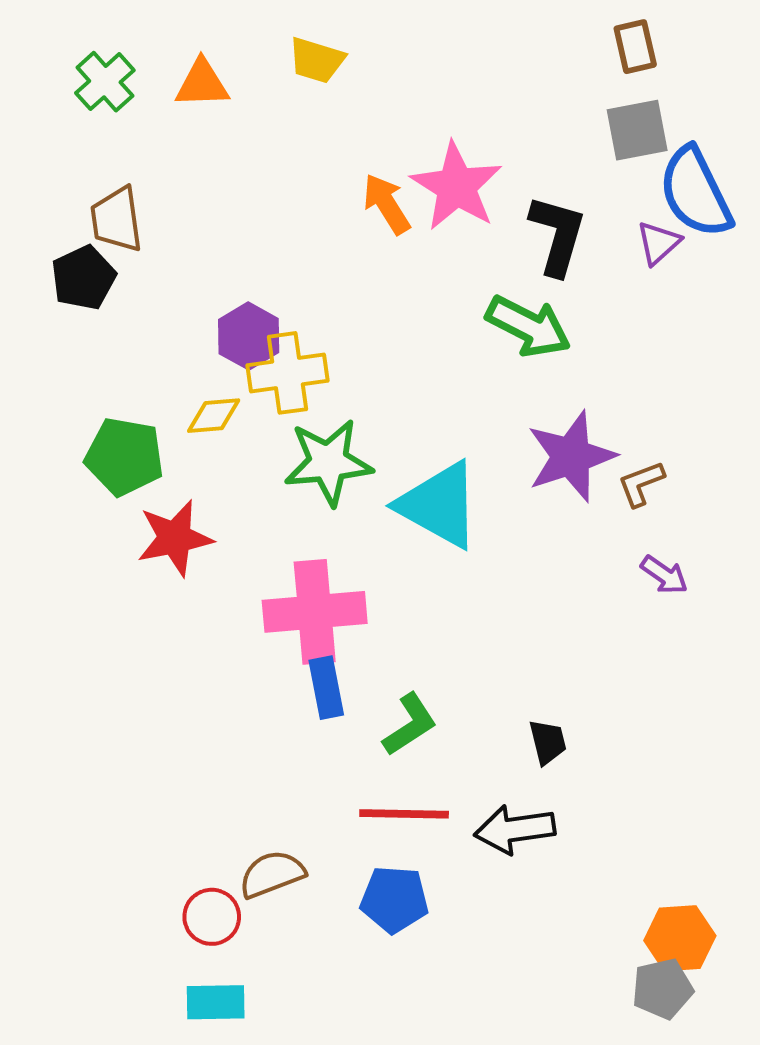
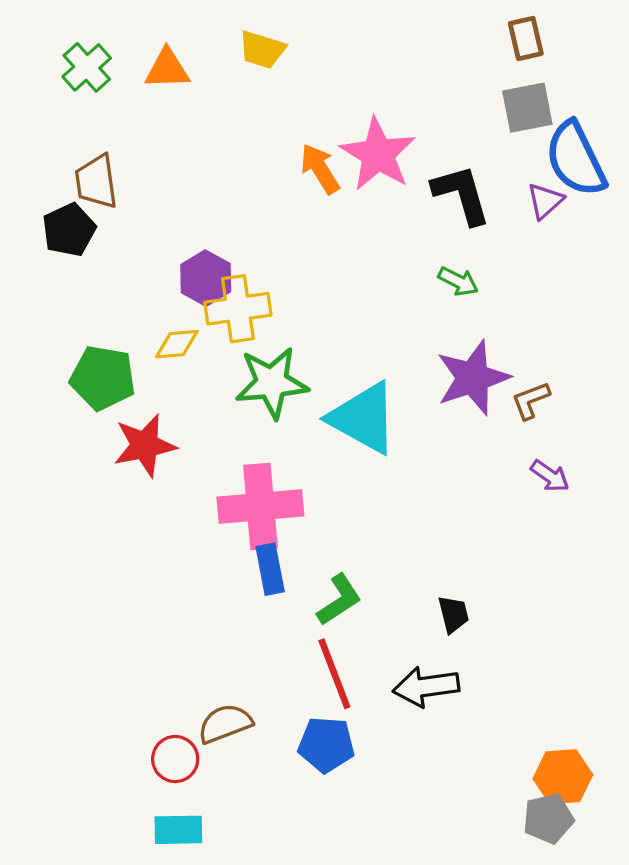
black L-shape: (557, 235) -> (461, 194), turned -32
green arrow: (528, 326) -> (458, 281), moved, size x0.6
red line: (404, 814) -> (334, 674), turned 68

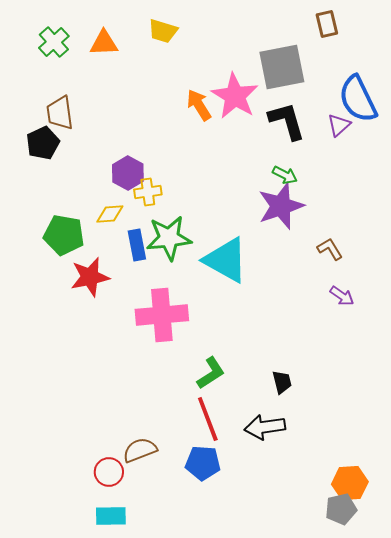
gray square: (527, 108) -> (282, 67), moved, size x1.4
yellow cross: (238, 309) -> (148, 192), size x0.7
purple star: (473, 378) -> (281, 206), moved
brown L-shape: (531, 400) -> (330, 249), turned 80
blue rectangle: (270, 569) -> (137, 245), moved

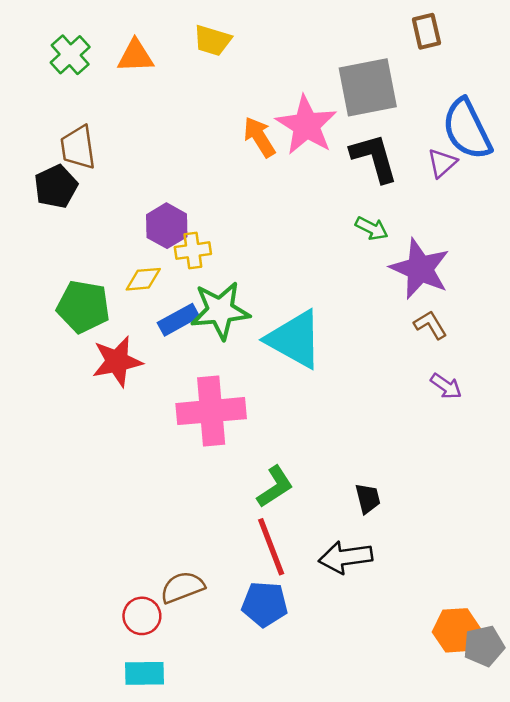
purple star: (281, 206) -> (420, 269), moved, turned -30
blue rectangle: (137, 245) -> (178, 320), turned 72
gray pentagon: (341, 509) -> (484, 646), moved

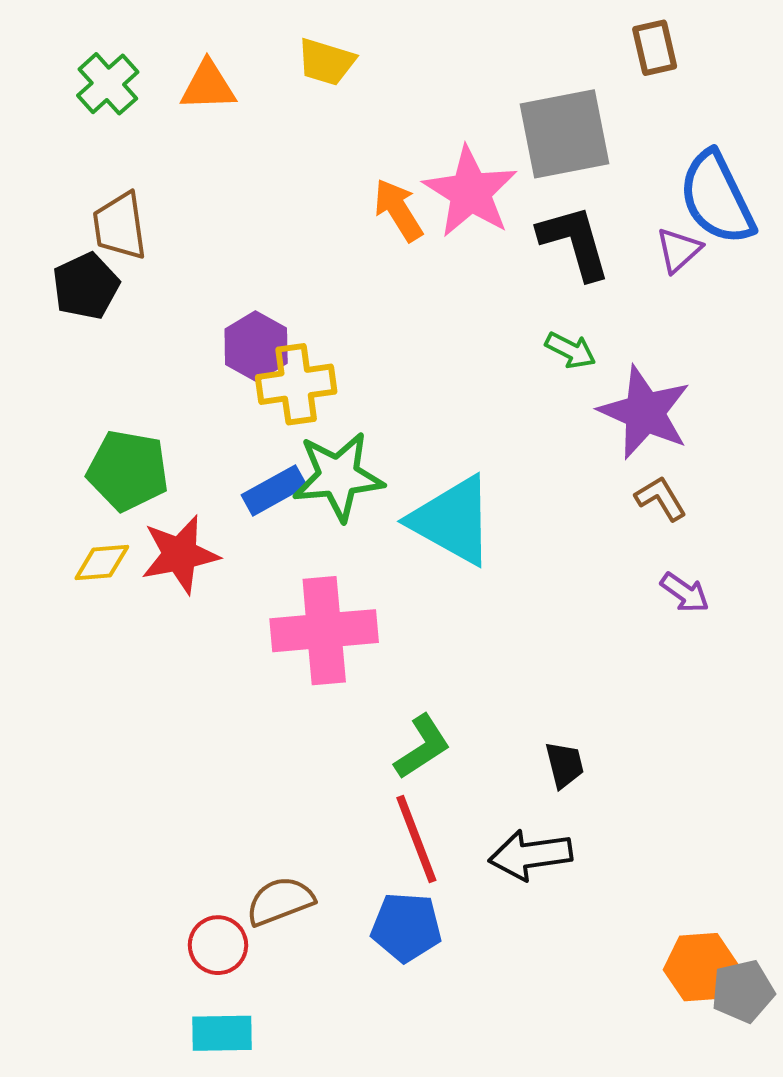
yellow cross: (193, 251) -> (296, 384), size x1.4
yellow diamond: (143, 279) -> (102, 563), moved

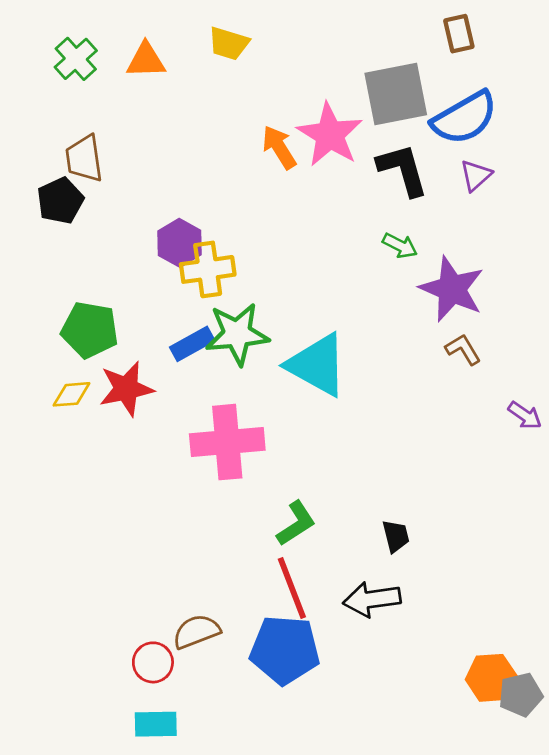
blue semicircle: (717, 198) -> (464, 118), moved, turned -94
purple arrow: (685, 593) -> (525, 415), moved
blue pentagon: (406, 927) -> (285, 650), size x1.4

